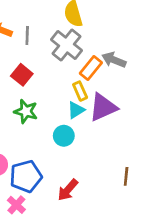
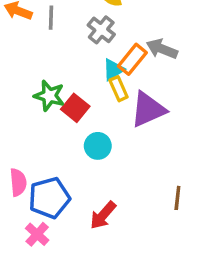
gray cross: (66, 45) -> (101, 30), size x0.7
red square: (22, 75) -> (75, 108), moved
cyan triangle: (76, 110) -> (113, 70), moved
green star: (26, 111) -> (49, 96), moved

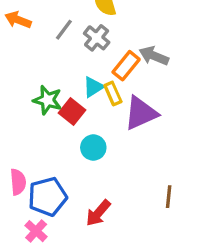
gray line: (51, 18) -> (64, 30), moved, turned 35
cyan triangle: (113, 70) -> (93, 87), moved

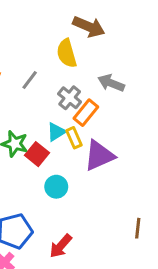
gray cross: (97, 38) -> (70, 98), moved
gray arrow: (154, 56) -> (111, 83), moved
brown line: (169, 197) -> (138, 228), moved

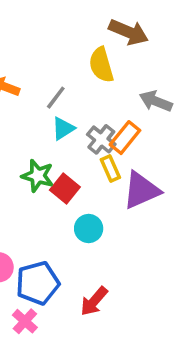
gray cross: (70, 98) -> (101, 139), moved
cyan triangle: (56, 132) -> (63, 128), moved

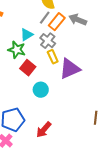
gray line: (56, 98) -> (45, 18), moved
orange rectangle: (125, 138) -> (57, 22), moved
green star: (38, 176) -> (17, 50), moved

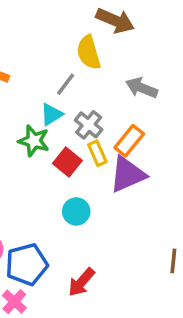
gray line: (45, 18) -> (66, 84), moved
orange rectangle: (57, 22) -> (129, 141), moved
red square: (28, 68) -> (67, 162), moved

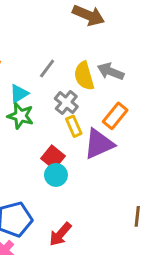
yellow semicircle: (89, 52) -> (84, 76), moved
cyan triangle: (51, 114) -> (19, 94), moved
orange rectangle: (129, 141) -> (115, 116), moved
red square: (67, 162) -> (53, 157), moved

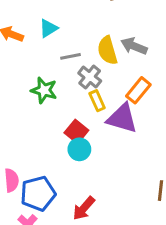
gray line: (47, 69) -> (71, 56), moved, turned 42
cyan triangle: (19, 94) -> (48, 28), moved
purple triangle: (99, 144) -> (122, 118), turned 40

